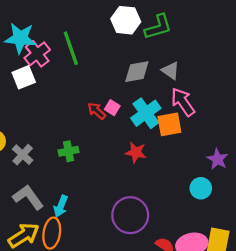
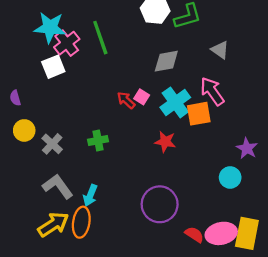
gray triangle: (171, 71) -> (220, 50), moved

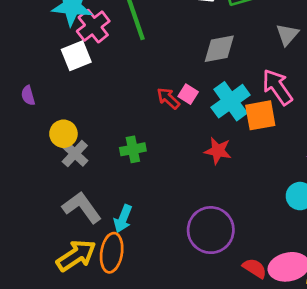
gray triangle: (220, 50) -> (287, 35), turned 36
yellow circle: (24, 130) -> (63, 134), moved

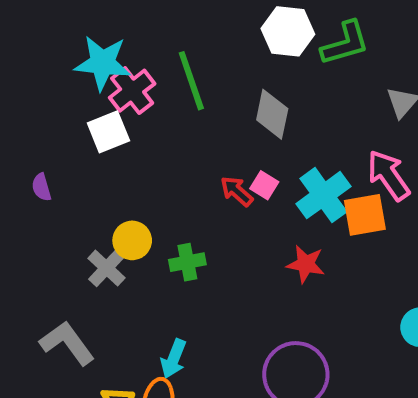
gray diamond: (219, 49) -> (272, 114), moved, turned -68
yellow circle: (63, 134) -> (132, 240), moved
gray L-shape: (82, 207) -> (67, 343), moved

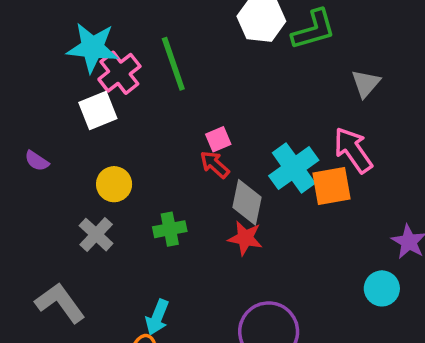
gray diamond: (272, 114) -> (247, 202), moved
pink square: (264, 185) -> (218, 139), moved, turned 35
purple semicircle: (41, 187) -> (37, 161), turned -40
yellow circle: (132, 240) -> (114, 184), moved
red star: (306, 264) -> (245, 238), moved

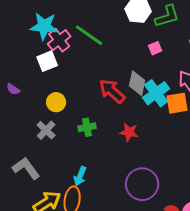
green line: (173, 64) -> (89, 35), turned -36
pink square: (218, 139) -> (155, 48), moved
red arrow: (215, 164) -> (112, 91), size x1.6
gray diamond: (247, 202) -> (137, 83), moved

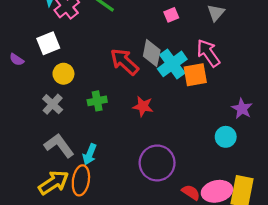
white square: (47, 61) -> (48, 43), moved
gray L-shape: (26, 168) -> (59, 146), moved

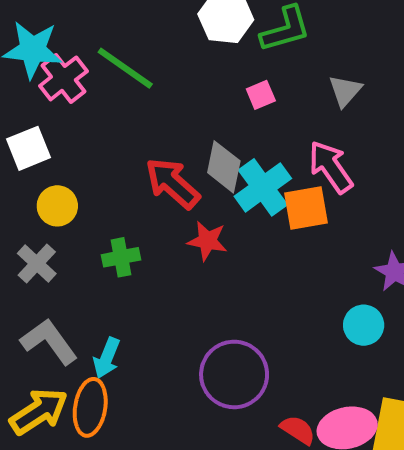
red star: (143, 106) -> (207, 241), moved

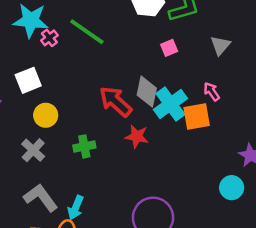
pink cross: (63, 78) -> (49, 38), size x0.6
pink arrow: (331, 167) -> (212, 92), size x0.6

